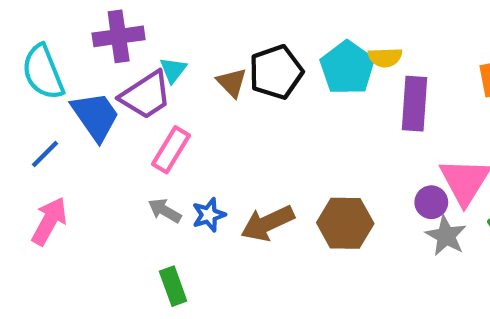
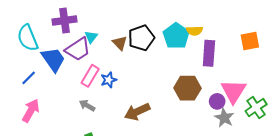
blue star: (209, 215) -> (109, 80), moved
brown hexagon: (345, 223) -> (187, 88), moved

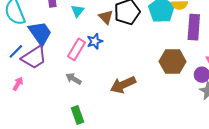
purple trapezoid: (78, 49) -> (34, 57), moved
blue star: (109, 80) -> (95, 41), moved
pink arrow: (31, 111) -> (18, 84), size x0.6

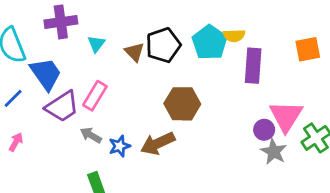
blue star: (95, 41) -> (120, 146), moved
purple trapezoid: (34, 57) -> (62, 107), moved
brown hexagon: (173, 61) -> (182, 104), moved

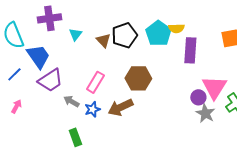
pink rectangle: (95, 96) -> (95, 82), moved

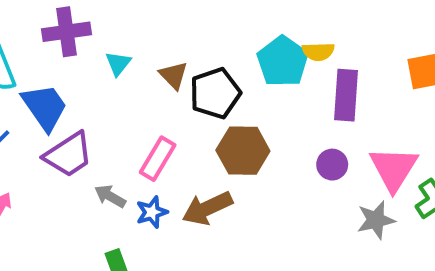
black pentagon: (124, 35) -> (215, 93), moved
purple circle: (198, 97) -> (332, 165), moved
gray star: (205, 113) -> (376, 220), turned 30

